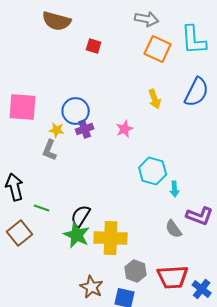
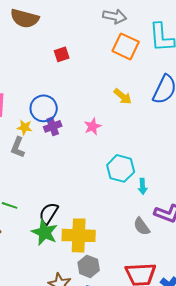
red square: (94, 46) -> (62, 54), moved, turned -35
yellow arrow: (155, 99) -> (123, 96), turned -30
gray hexagon: (136, 271) -> (89, 266), moved

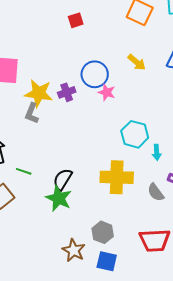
blue circle: (44, 108) -> (95, 74), moved
pink star: (93, 126) -> (107, 92), turned -30
yellow star: (25, 127) -> (39, 93), size x1.8
yellow cross: (79, 235) -> (117, 177), moved

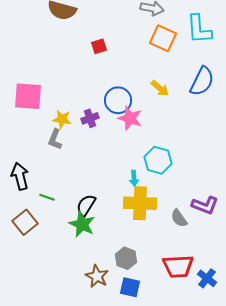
pink star: (107, 92) -> (130, 118), size x1.4
yellow star: (39, 93) -> (62, 119), size x0.7
cyan arrow: (157, 152) -> (134, 178), moved

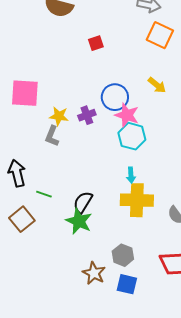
cyan hexagon: (158, 160) -> (132, 136), moved

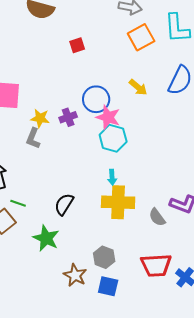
orange square: (160, 35) -> (141, 37), turned 36
green line: (44, 194) -> (18, 203), moved
green star: (79, 221) -> (46, 238), moved

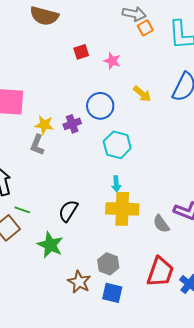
orange square: (141, 37) -> (145, 28), moved, size x0.6
pink star: (108, 117) -> (112, 61), moved, size x0.7
red trapezoid: (156, 265) -> (160, 272), turned -68

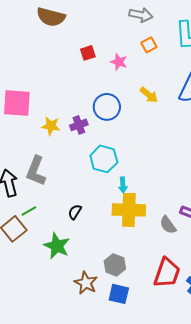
orange square: (145, 28) -> (149, 45), moved
gray L-shape: (37, 145) -> (36, 171), moved, size x1.4
cyan hexagon: (117, 145) -> (104, 159), moved
green line: (22, 210) -> (29, 211), turned -49
black semicircle: (68, 211) -> (75, 212), size x0.7

